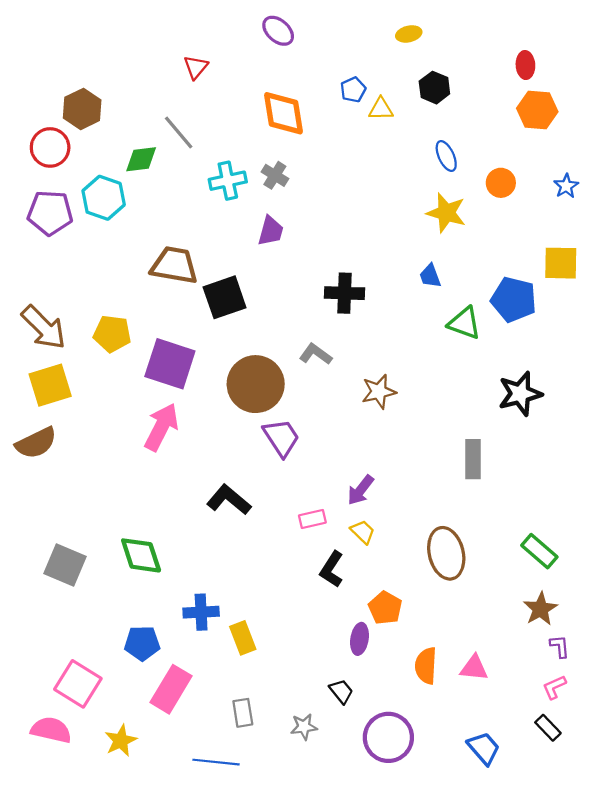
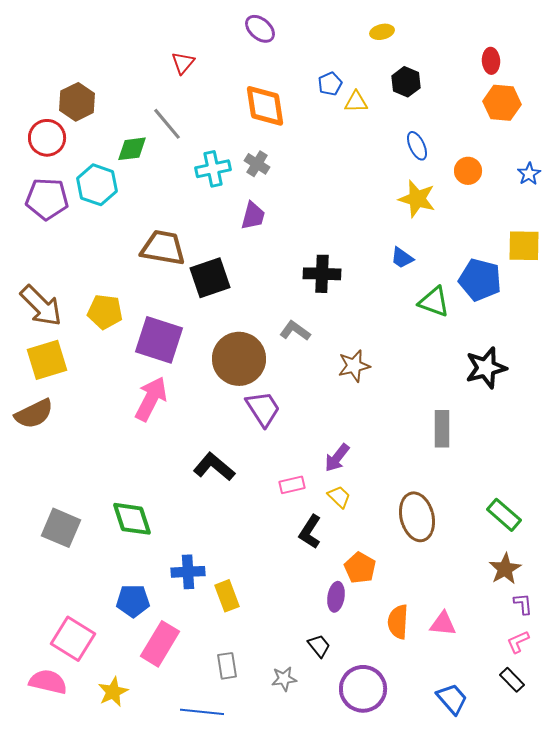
blue trapezoid: (430, 276) -> (402, 258), turned -35

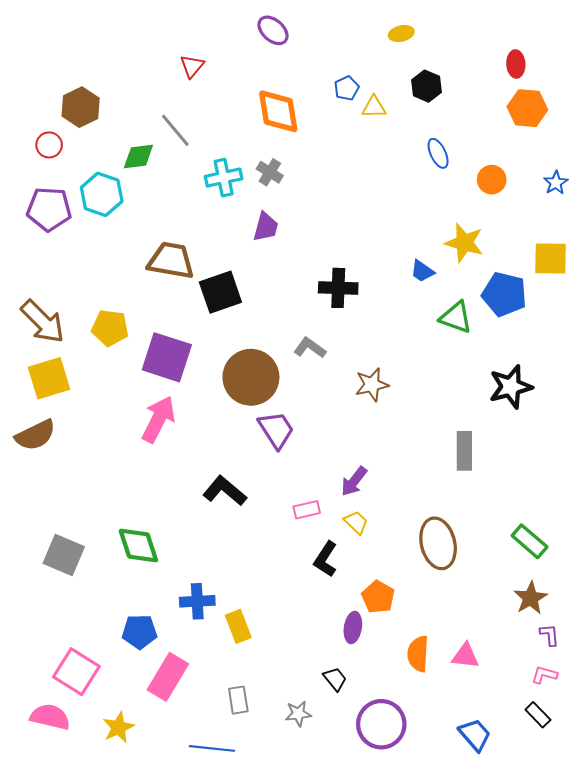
red circle: (47, 138) -> (49, 145), size x0.7
yellow star: (417, 199) -> (464, 243), moved
pink L-shape: (518, 642) -> (544, 675), turned 40

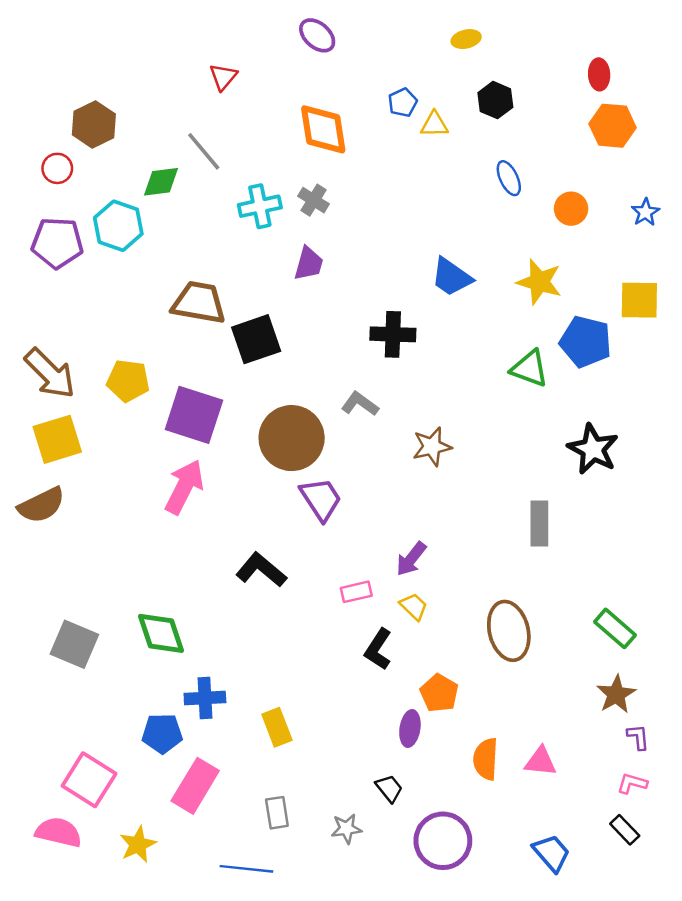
blue trapezoid: (422, 271) -> (451, 277), moved, size x1.5
black star: (511, 387) -> (593, 449), turned -30
blue cross: (197, 601) -> (205, 698), moved

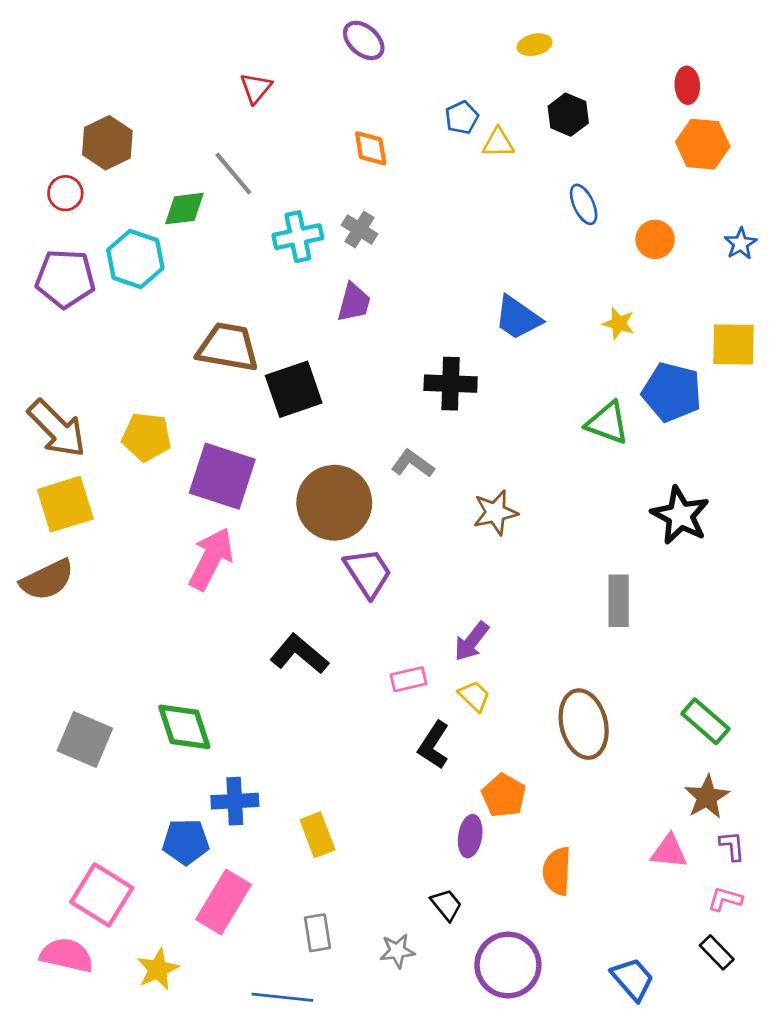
orange diamond: (323, 129) -> (371, 148), size x0.6
yellow star: (539, 282) -> (619, 323), size x0.6
pink triangle: (541, 761) -> (669, 852), moved

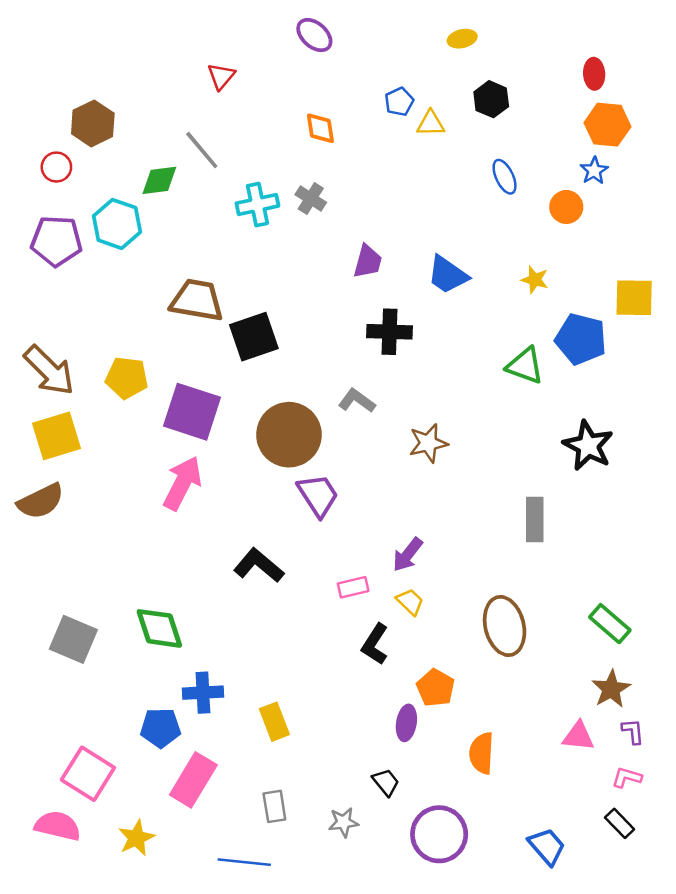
blue star: (740, 244) -> (594, 171), moved
purple trapezoid: (354, 302) -> (368, 261), moved

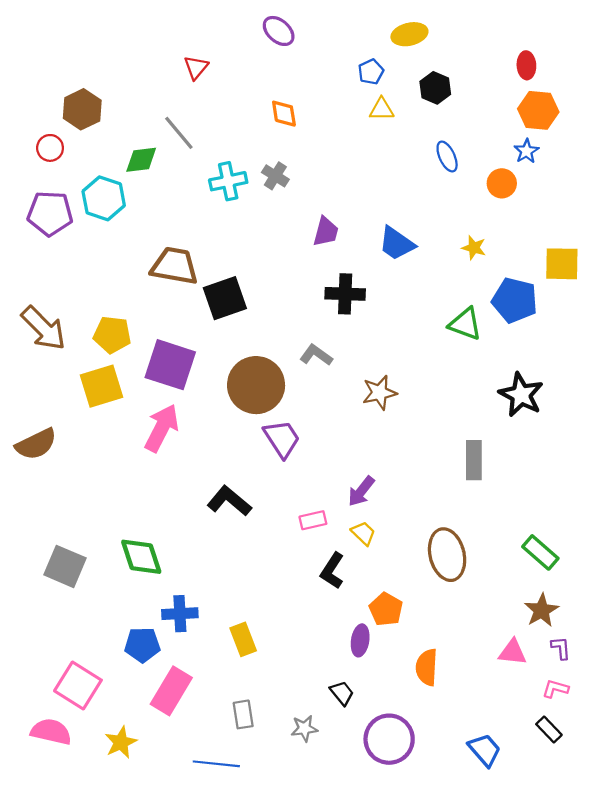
yellow ellipse: (462, 39) -> (409, 34), size x1.4
blue pentagon: (399, 102) -> (371, 72), moved
yellow square: (56, 436) -> (102, 386), moved

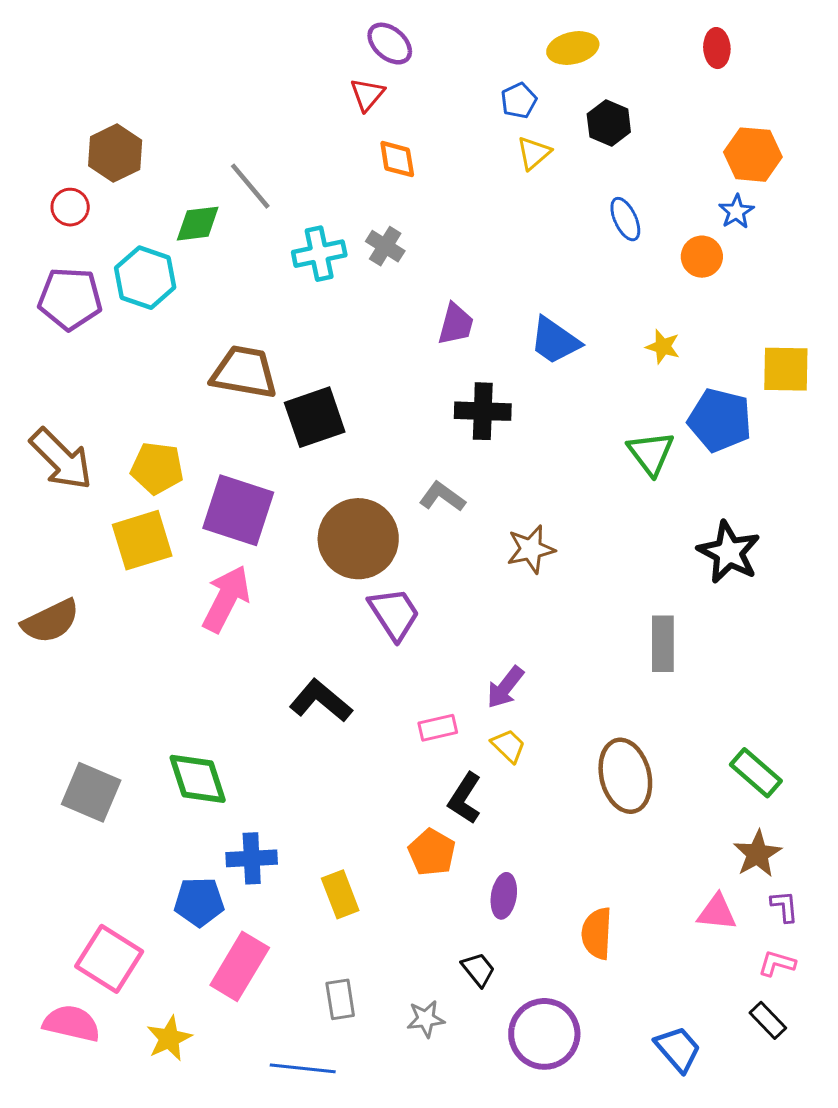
red ellipse: (526, 65) -> (717, 48), moved
red triangle: (196, 67) -> (367, 95), moved
yellow triangle: (382, 109) -> (534, 153), turned -40
green triangle: (465, 324) -> (651, 453), turned 33
orange pentagon: (386, 609) -> (432, 852), moved

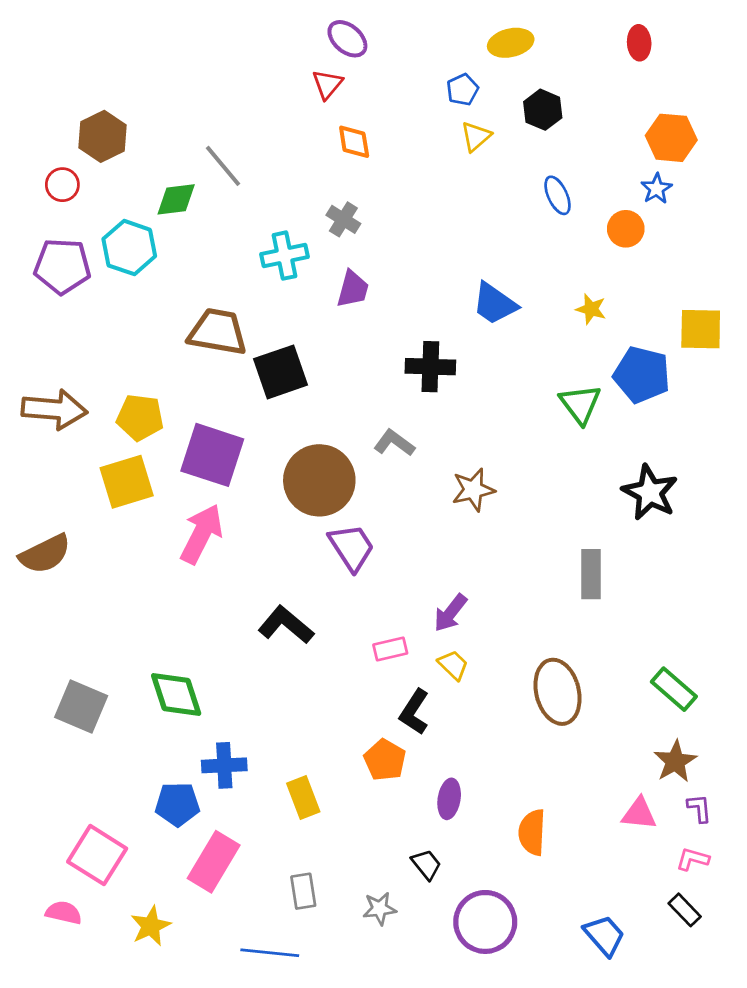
cyan cross: (319, 254) -> (285, 256), moved
purple trapezoid: (456, 324) -> (353, 289), moved
brown arrow: (61, 459) -> (54, 409), turned -40
pink semicircle: (72, 1023) -> (64, 913), size x0.7

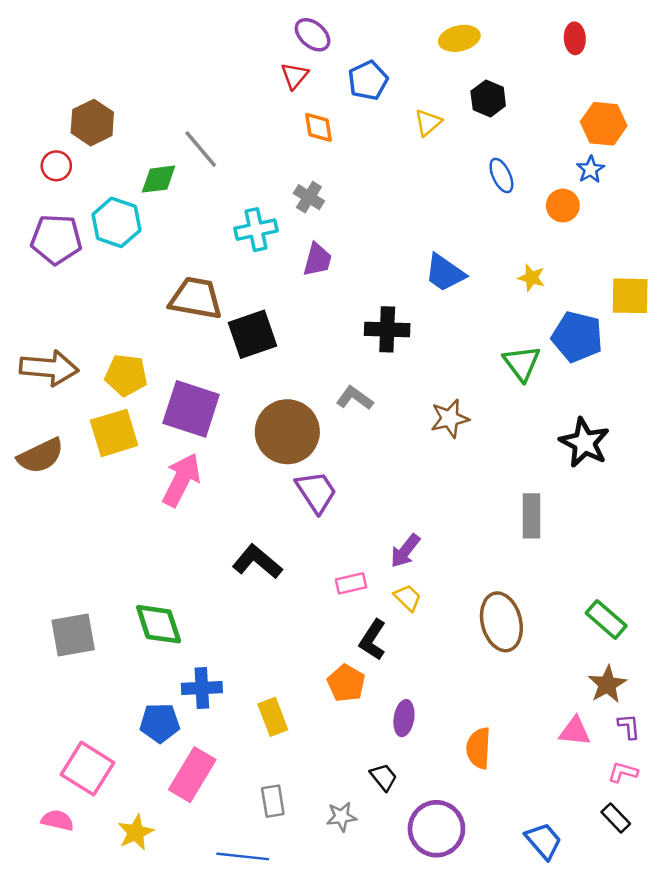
blue pentagon: (462, 90) -> (368, 80), moved, size x1.4
brown star: (473, 490) -> (450, 419), moved
brown semicircle: (45, 554) -> (41, 456), moved
gray square: (81, 707) -> (73, 635), turned -33

